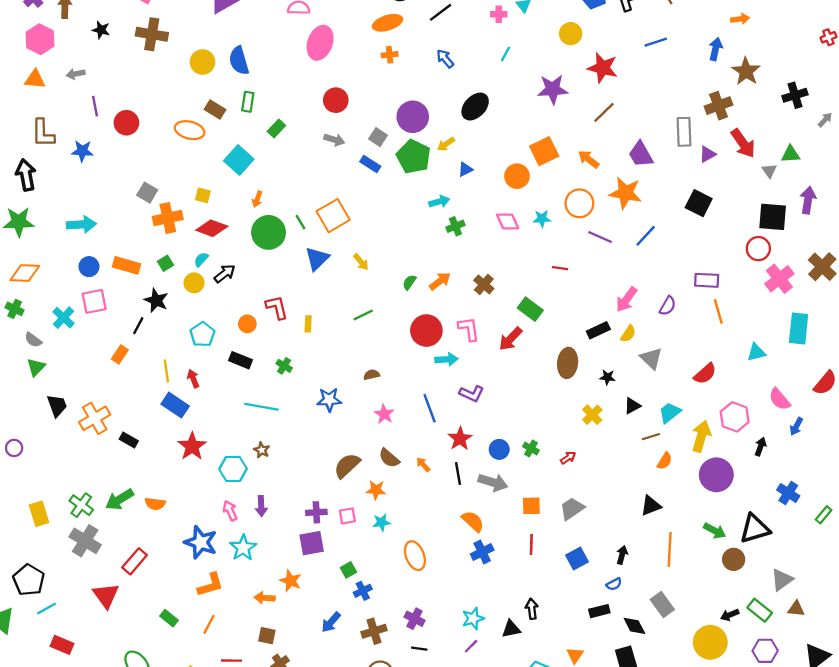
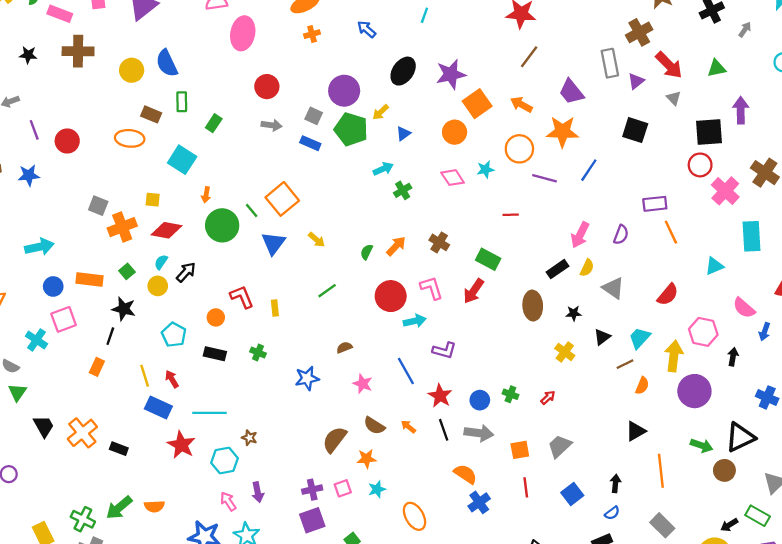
purple star: (553, 89) -> (451, 74), moved
gray triangle: (769, 171) -> (674, 98), moved
cyan line: (261, 407) -> (209, 413), moved

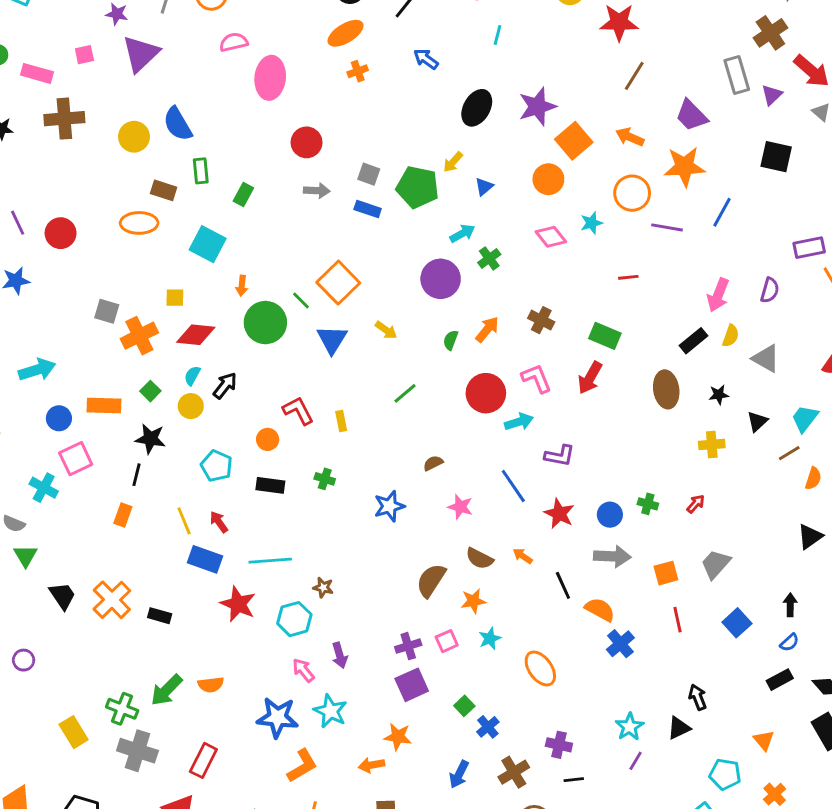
purple circle: (344, 91) -> (441, 279), moved
yellow cross: (565, 352) -> (712, 444), turned -36
black line: (444, 430) -> (563, 585), moved

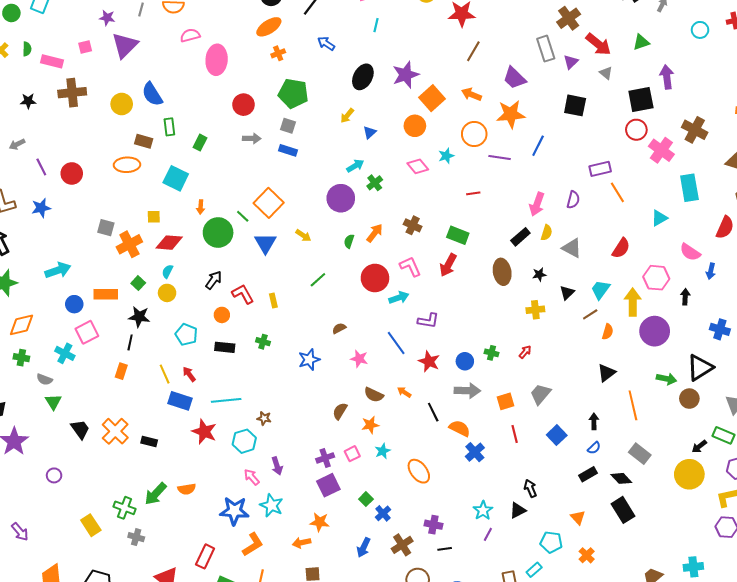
green pentagon: (418, 187) -> (293, 93), moved
black arrow: (225, 386) -> (214, 280), moved
brown semicircle: (431, 580) -> (340, 411), size x0.7
gray cross: (137, 751) -> (136, 537), size x0.6
red rectangle: (203, 760) -> (205, 556), moved

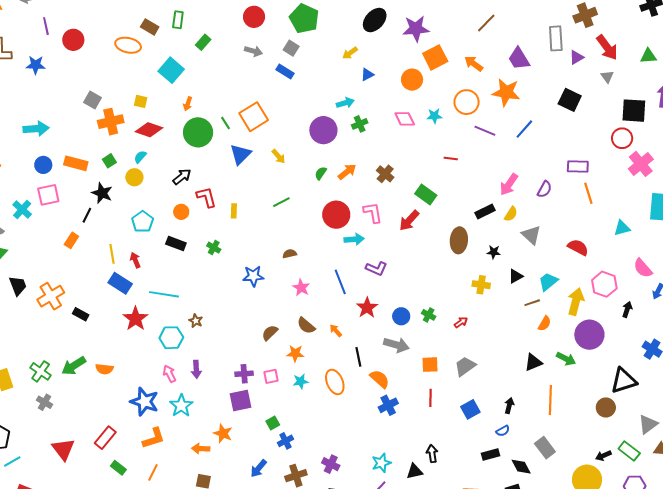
red semicircle: (621, 248) -> (578, 247), turned -110
green arrow: (667, 379) -> (566, 359), moved
orange ellipse: (419, 471) -> (335, 382), moved

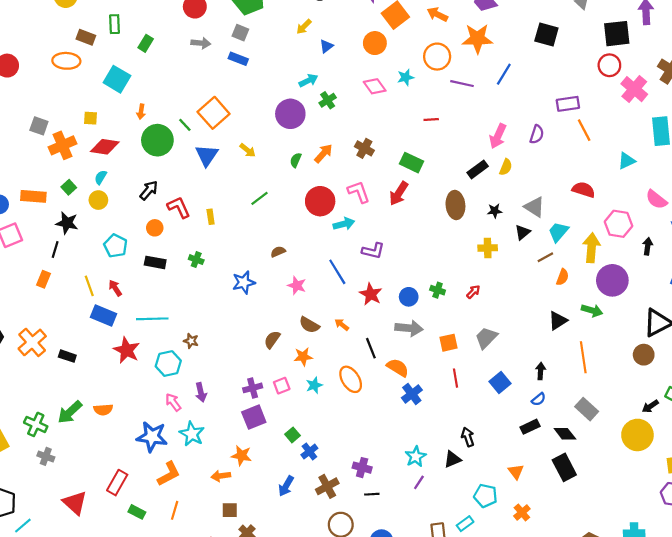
gray triangle: (531, 235) -> (535, 207), moved

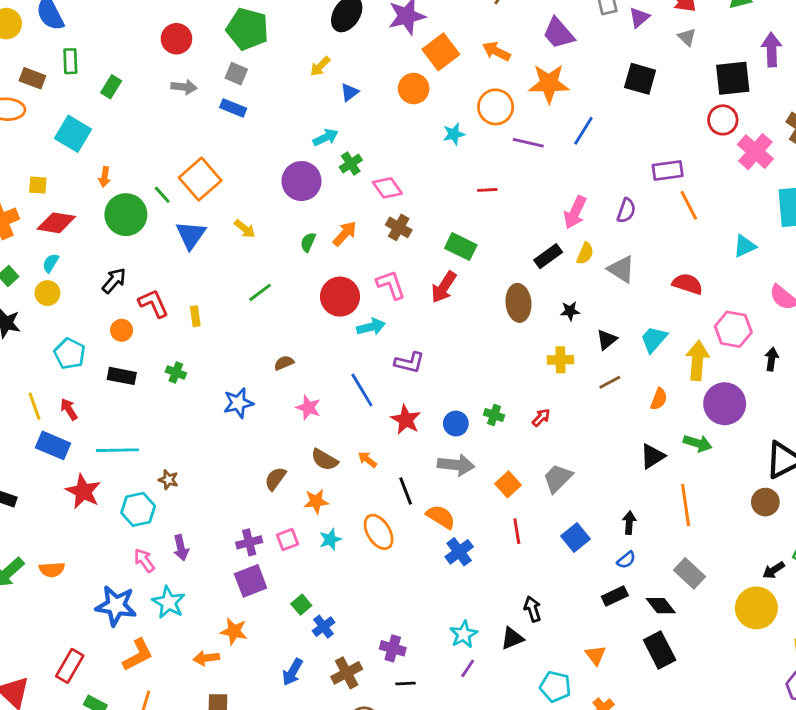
pink diamond: (375, 86) -> (387, 188), moved
gray triangle: (535, 207) -> (621, 269), moved
brown line: (545, 257) -> (610, 382), moved
orange square: (449, 343) -> (508, 484), turned -30

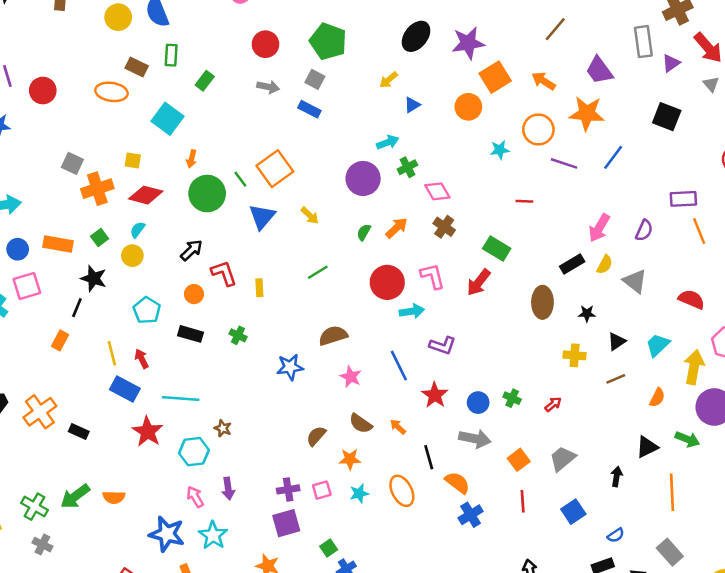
brown semicircle: (284, 363) -> (333, 336), size x1.6
black arrow: (629, 523) -> (617, 477), moved

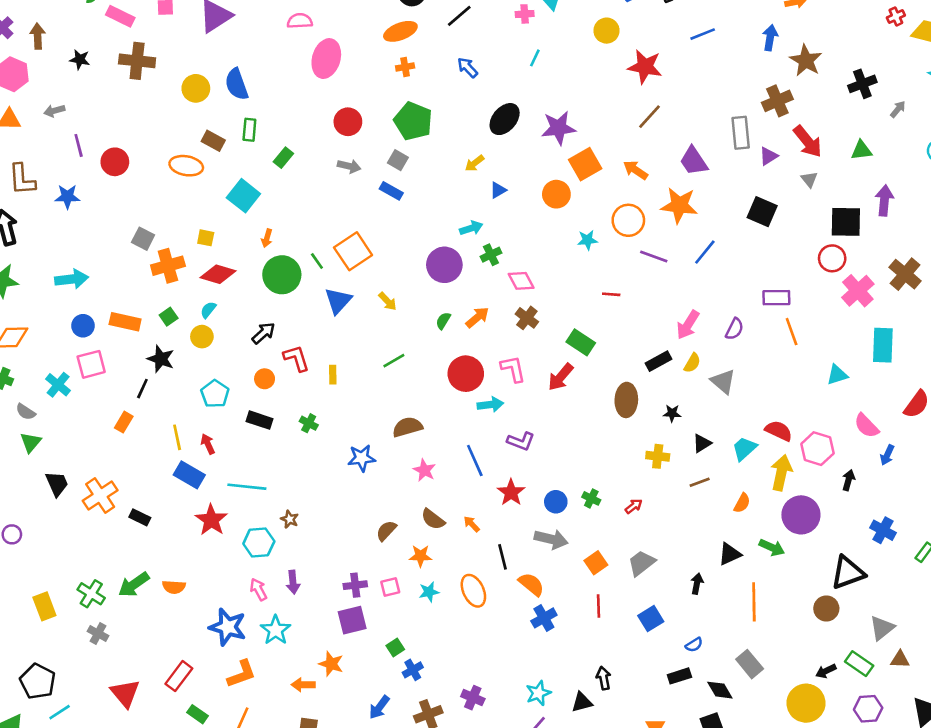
red semicircle: (691, 299) -> (779, 431), moved

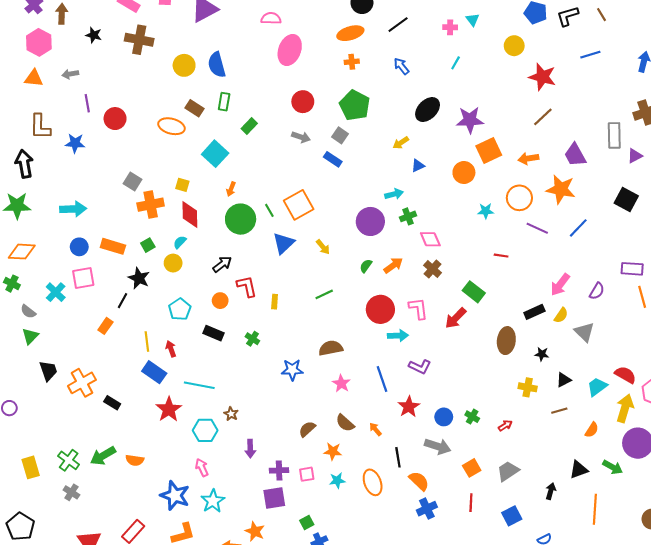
orange arrow: (636, 170) -> (528, 158), turned -48
red diamond: (218, 274) -> (190, 214), turned 68
purple arrow: (293, 582) -> (250, 449), moved

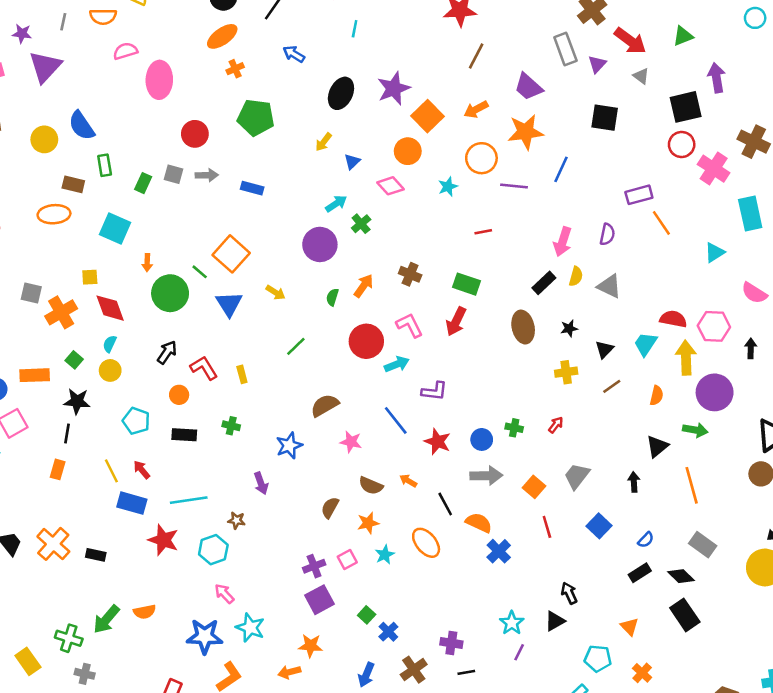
gray square: (340, 135) -> (173, 174), moved
pink diamond: (430, 239) -> (391, 186), moved
purple arrow: (250, 449) -> (261, 483), moved

